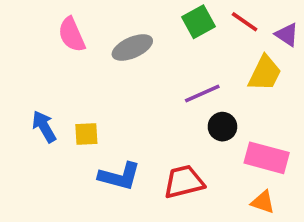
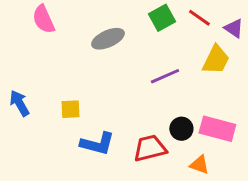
pink semicircle: (72, 35) -> (43, 19), moved
blue arrow: (44, 127) -> (19, 103), moved
black circle: (222, 127) -> (181, 129), moved
orange triangle: (263, 202) -> (199, 165), moved

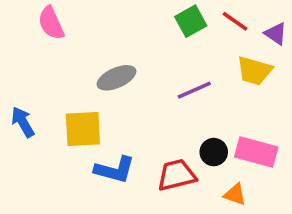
gray ellipse: (108, 39) -> (116, 78), moved
yellow trapezoid: (216, 60) -> (254, 71), turned 80
yellow square: (70, 109) -> (83, 129), size x1.6

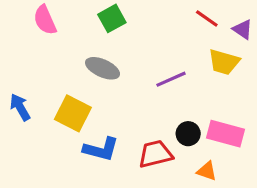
green square: (191, 21) -> (112, 18), moved
gray ellipse: (116, 78) -> (103, 68), turned 48
yellow square: (83, 129) -> (73, 113), turned 30

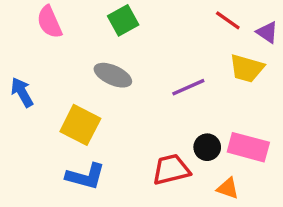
blue arrow: (20, 107) -> (22, 92), moved
blue L-shape: (101, 149) -> (85, 176), moved

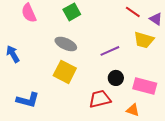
yellow square: (80, 125) -> (65, 72), moved
black circle: (207, 147) -> (116, 78), moved
blue L-shape: (85, 176) -> (28, 100), moved

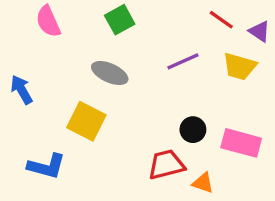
purple line: (110, 51) -> (183, 61), moved
yellow square: (65, 72) -> (86, 121), moved
orange triangle: (133, 110) -> (203, 183), moved

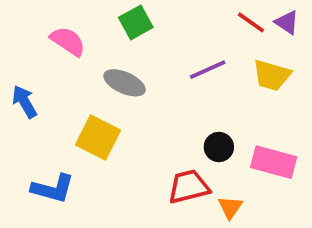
pink semicircle: (48, 21) -> (68, 41), moved, turned 148
purple triangle: (260, 31) -> (287, 22), moved
orange triangle: (203, 183) -> (230, 207), turned 45

